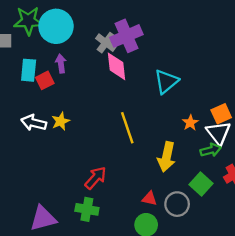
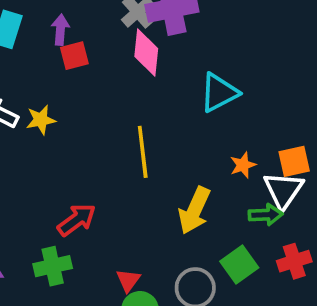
red square: (45, 80) -> (74, 56), moved
red triangle: (149, 199) -> (128, 280), moved, turned 42
green cross: (87, 209) -> (53, 266), turned -35

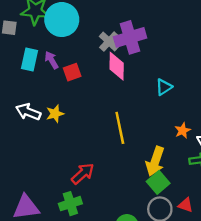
purple arrow: (60, 30) -> (52, 60), moved, turned -30
cyan triangle: (219, 93) -> (164, 87), size x0.7
green square: (239, 264) -> (158, 182), moved
red triangle: (128, 280) -> (186, 205), moved, turned -42

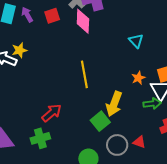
red square: (72, 72) -> (52, 16), moved
cyan triangle: (164, 87) -> (136, 41), moved, turned -42
yellow star: (55, 114) -> (19, 50), moved
green square: (158, 182) -> (100, 121), moved

